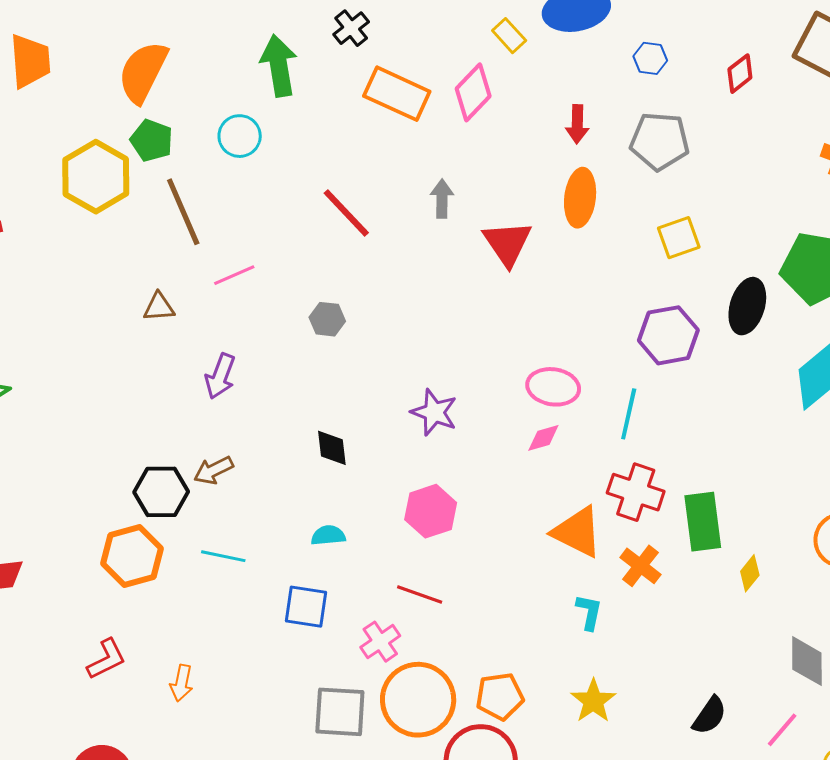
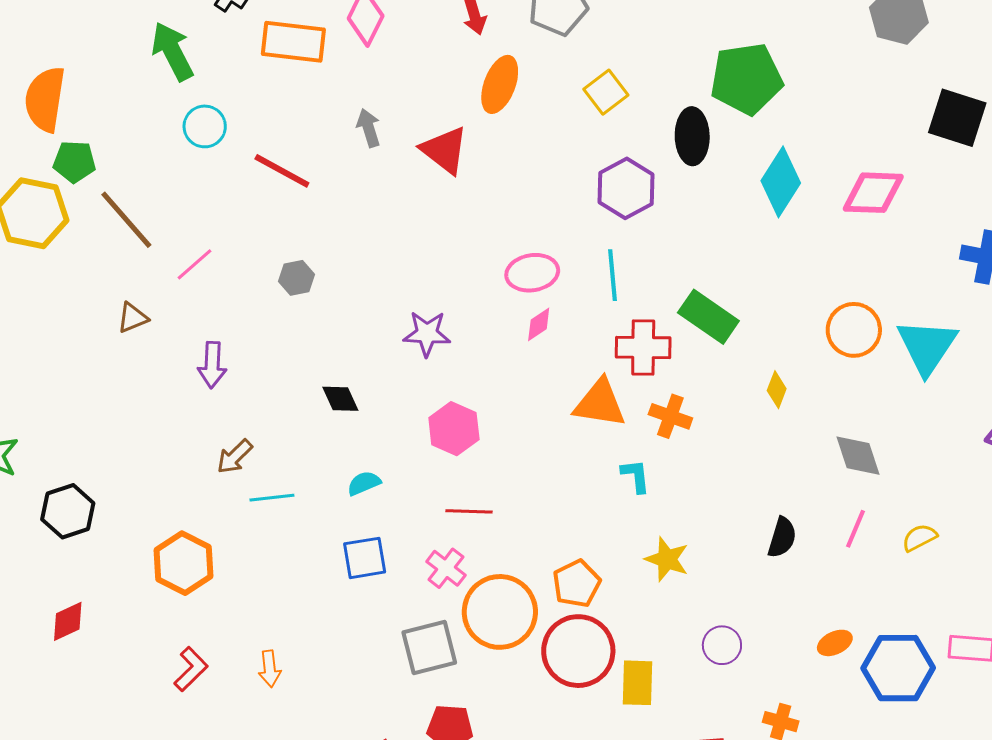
cyan circle: (240, 136) -> (205, 126), moved
orange ellipse: (580, 198) -> (500, 84), turned 32
black hexagon: (161, 492) -> (68, 511), moved
green rectangle: (703, 522) -> (708, 317), moved, turned -30
cyan line: (223, 556) -> (272, 498), moved

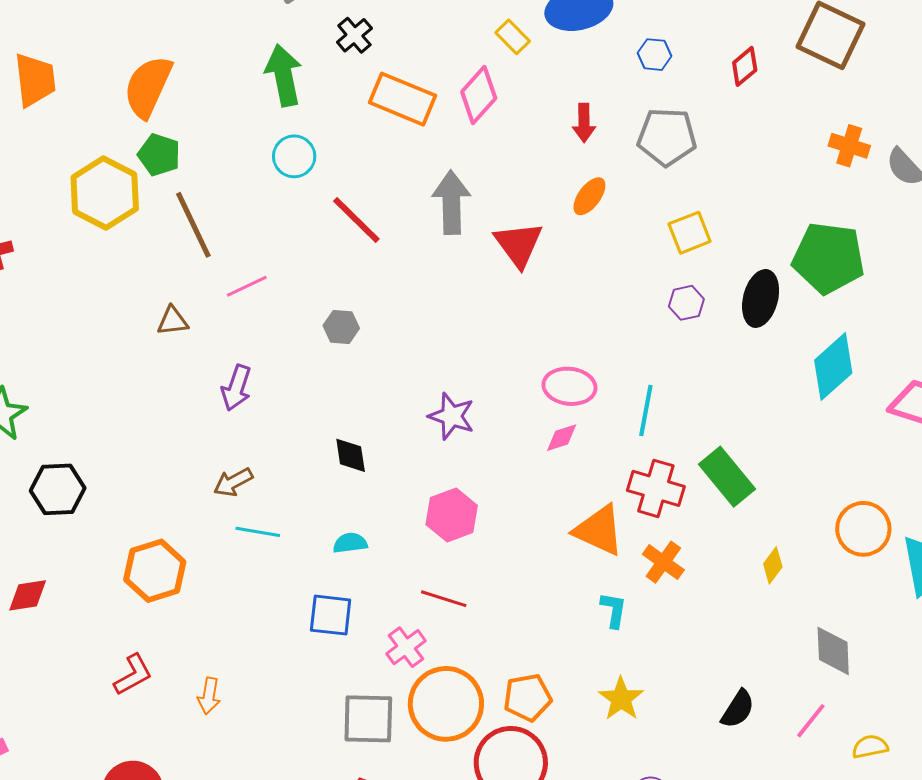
orange ellipse: (500, 84) -> (589, 196), size x0.7
gray arrow: (369, 128) -> (451, 202), size x1.6
purple hexagon: (626, 188) -> (686, 303), moved, size x0.6

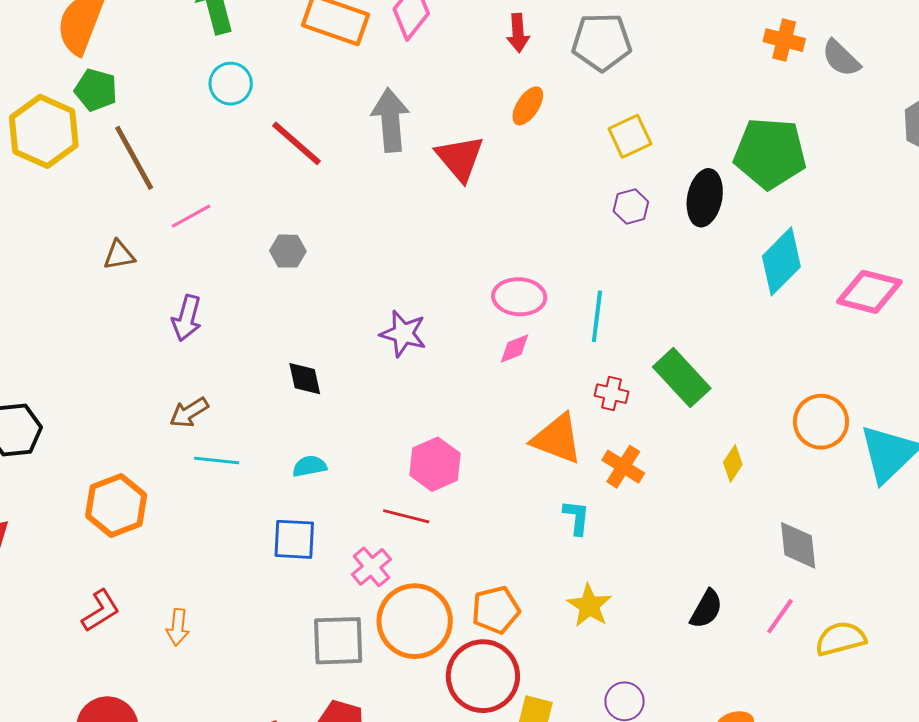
red cross: (656, 488) -> (611, 394), size x0.6
pink hexagon: (452, 515) -> (435, 464), moved
yellow semicircle: (870, 747) -> (841, 639), size x1.4

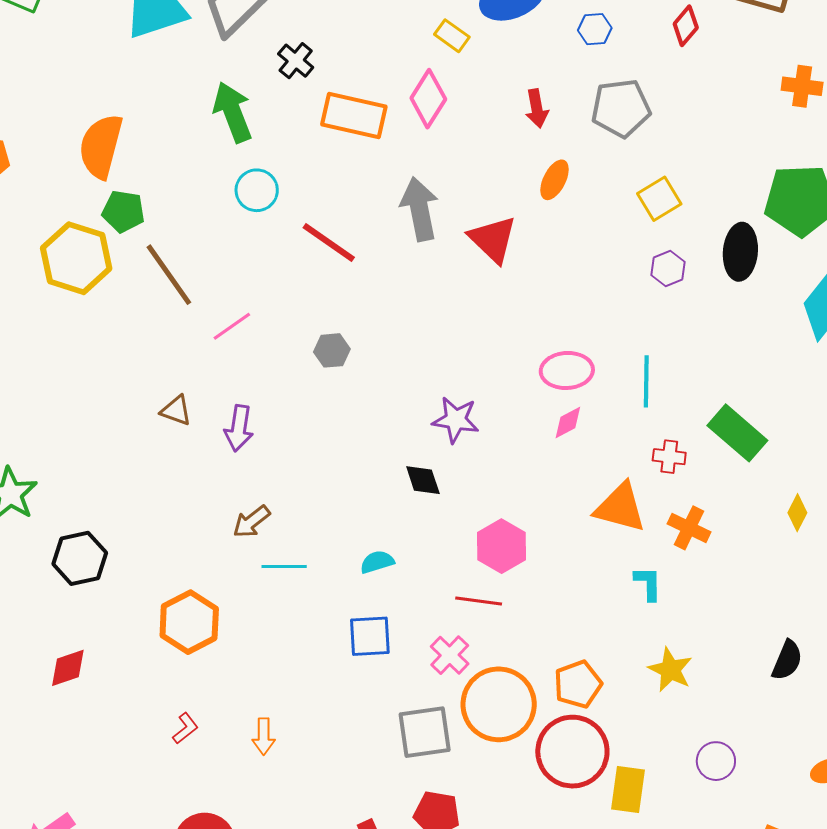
brown triangle: (119, 255) -> (176, 411), moved, turned 36
black diamond: (305, 379) -> (423, 480), moved
red L-shape: (101, 611) -> (185, 728), size x0.7

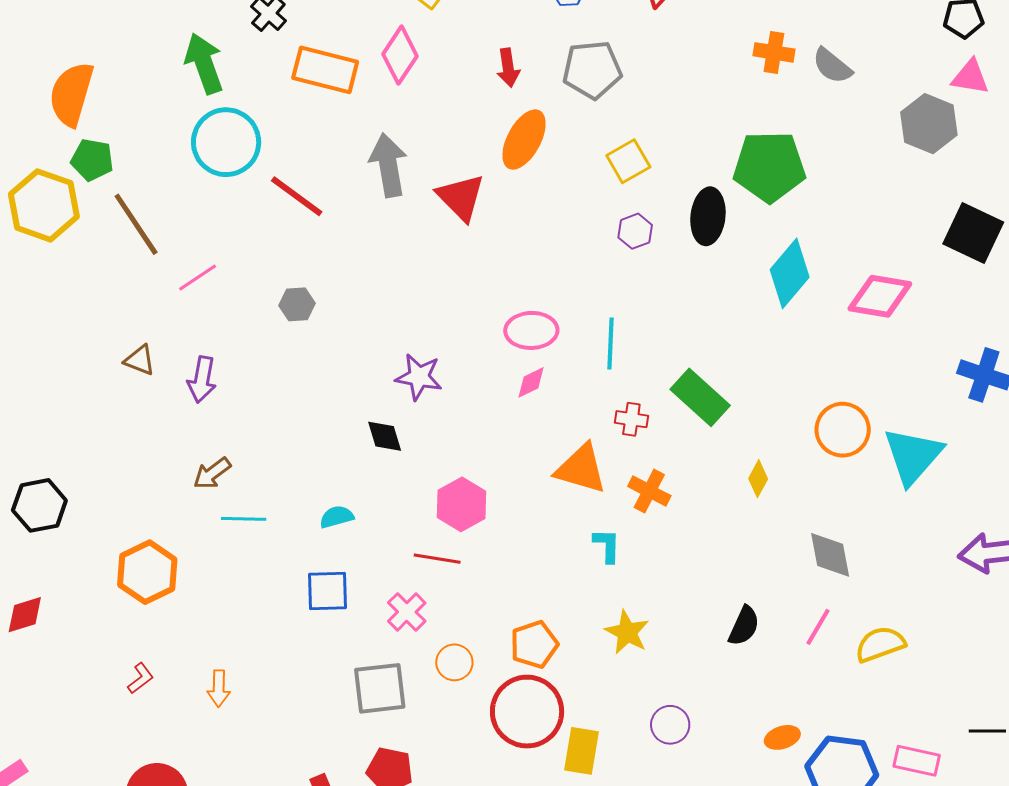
orange ellipse: (555, 180) -> (524, 140), size x1.5
cyan circle: (257, 190) -> (226, 142), size x1.6
orange circle: (499, 704) -> (454, 662), size x0.5

